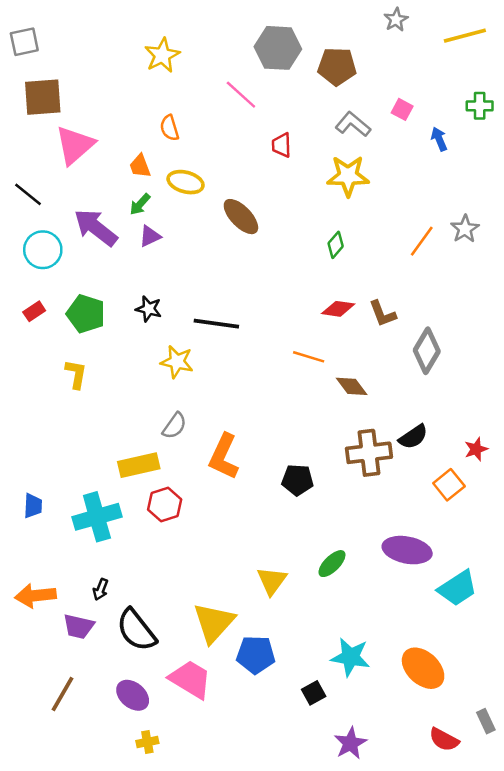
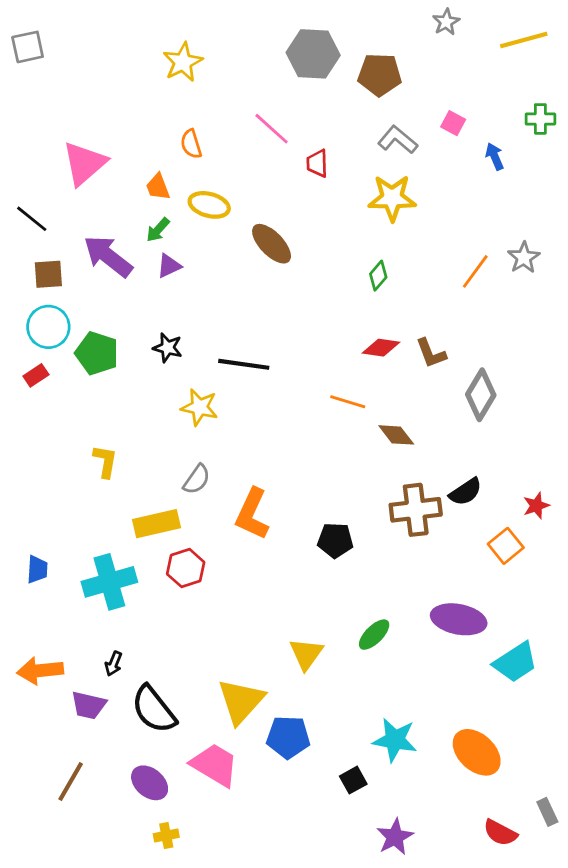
pink line: (241, 95) -> (272, 129), moved
brown square: (43, 97) -> (48, 274), moved, size x0.7
cyan circle: (43, 250) -> (48, 327), moved
red rectangle: (34, 311) -> (36, 375), moved
yellow L-shape: (76, 374) -> (105, 461), moved

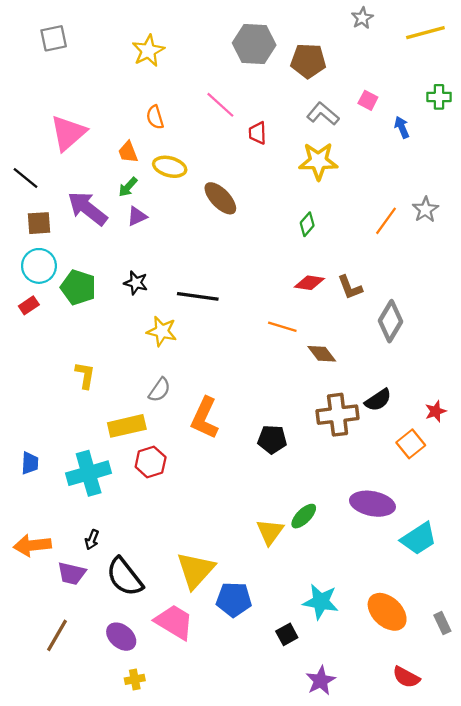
gray square: (28, 47) -> (54, 38), moved
yellow triangle: (306, 654) -> (270, 532), moved
gray rectangle: (547, 812) -> (442, 623), moved

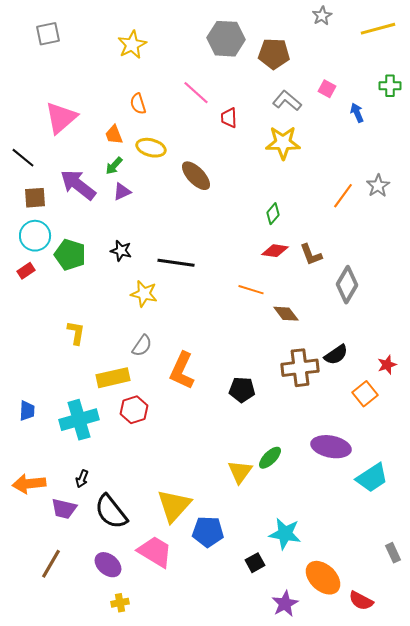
green diamond: (307, 224) -> (273, 214), moved
orange ellipse: (387, 612) -> (323, 578), moved

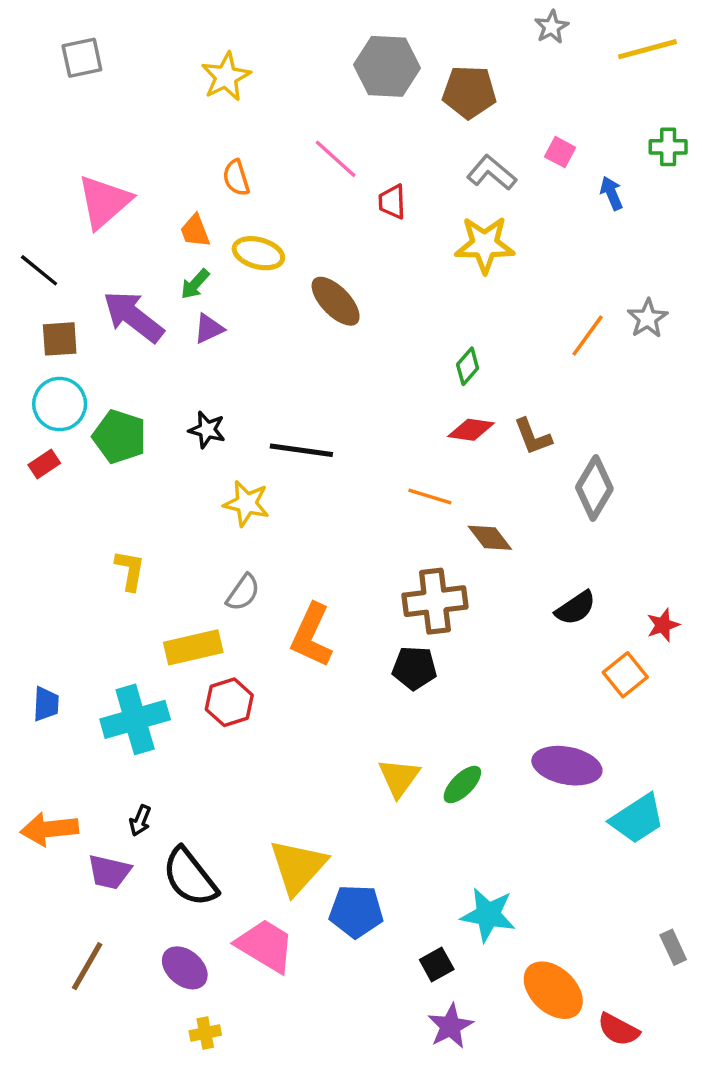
brown cross: (300, 368) -> (435, 601), moved
yellow triangle: (240, 472) -> (399, 778), moved
purple star: (285, 604) -> (450, 1026), moved

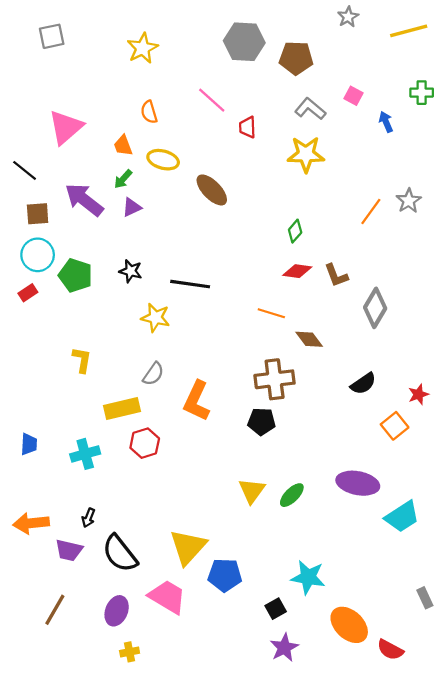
cyan cross: (135, 719) -> (85, 454), size x0.7
purple ellipse: (185, 968) -> (117, 611), turned 72

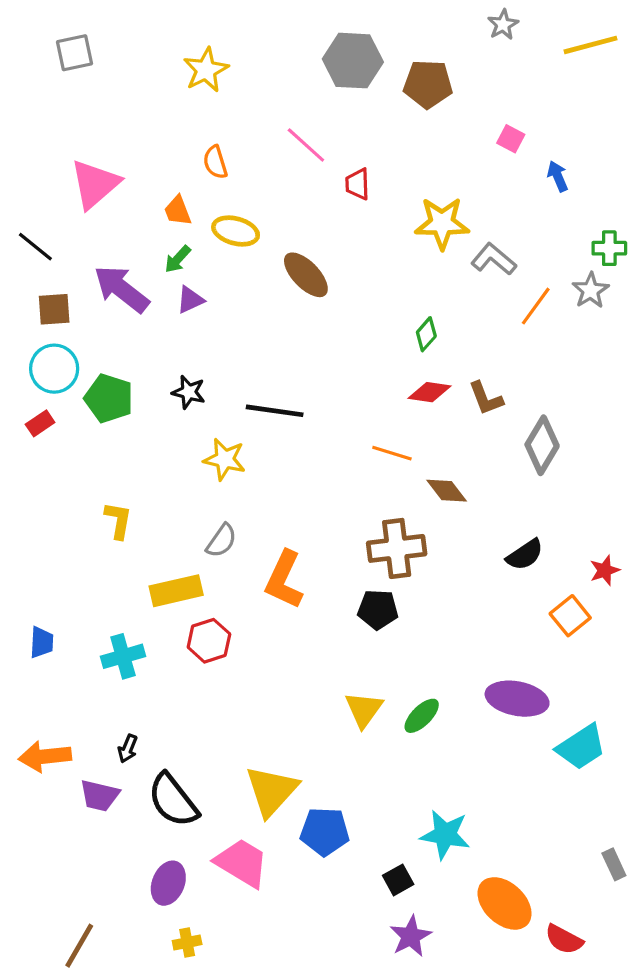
green cross: (422, 93) -> (609, 248), moved
gray L-shape: (310, 109) -> (494, 259), moved
brown line: (55, 610) -> (79, 946), moved

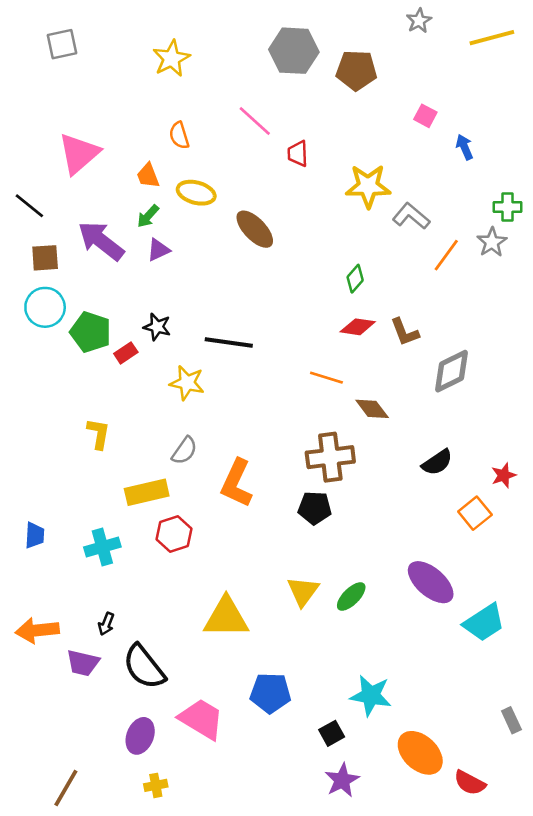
red rectangle: (40, 423) -> (126, 353), moved
gray diamond: (542, 445) -> (451, 371), turned 33
purple ellipse: (517, 699) -> (431, 582), turned 30
yellow triangle: (272, 791) -> (226, 617), moved, turned 48

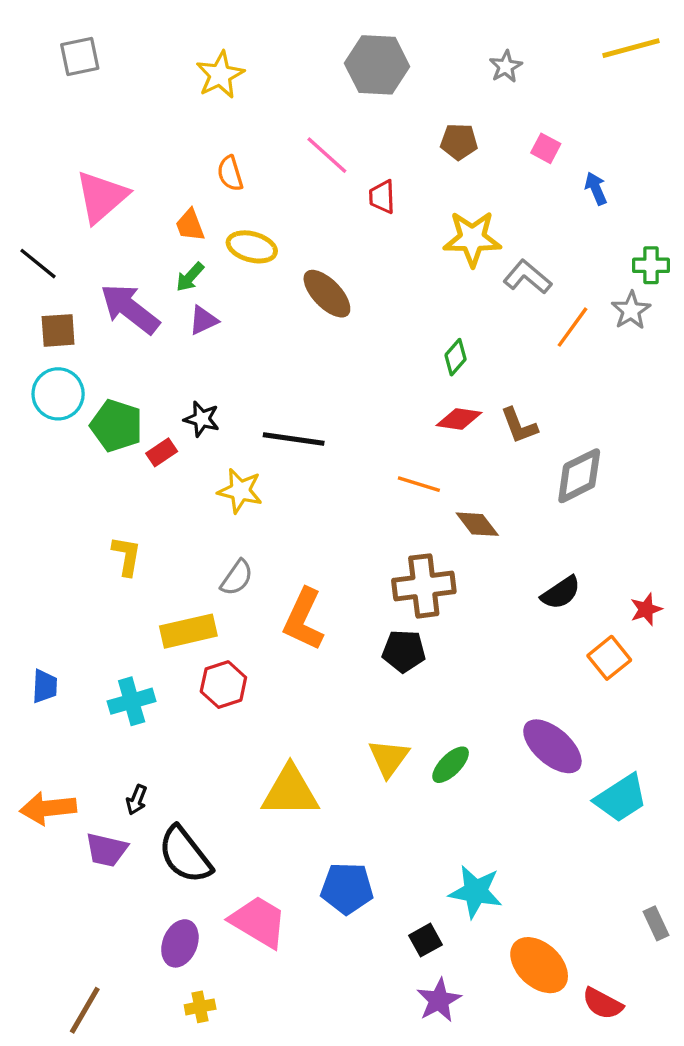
gray star: (419, 21) -> (506, 67), moved
brown pentagon: (356, 70) -> (459, 142), moved, size x0.7

